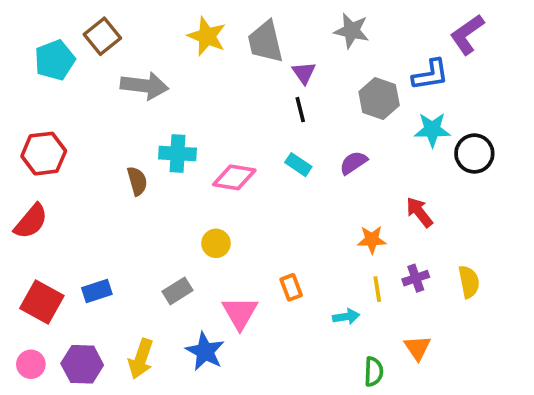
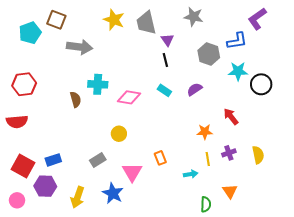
brown square: (102, 36) -> (56, 20), turned -30
red semicircle: (31, 221) -> (17, 122), turned 45
purple hexagon: (82, 364) -> (45, 186), moved

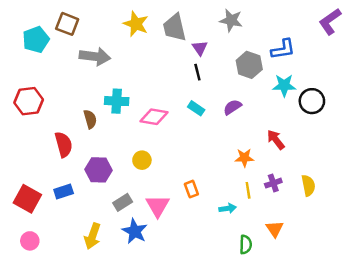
purple L-shape: (257, 19) -> (330, 22), moved
red semicircle: (17, 122) -> (64, 144), moved, turned -100
gray rectangle: (98, 160) -> (123, 202), moved
purple hexagon: (45, 186) -> (99, 170), moved
pink circle: (17, 200) -> (30, 241), moved

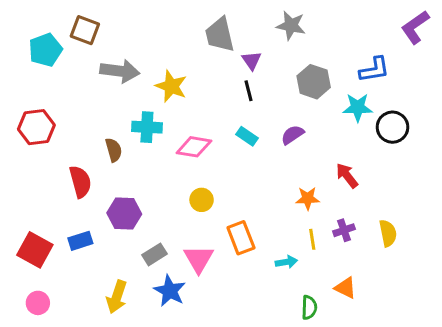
yellow star: (136, 24) -> (171, 86), moved
blue L-shape: (283, 49) -> (374, 70), moved
yellow circle: (142, 160) -> (202, 200), moved
orange rectangle: (191, 189) -> (241, 238), size x1.5
orange triangle: (275, 229) -> (346, 288), turned -30

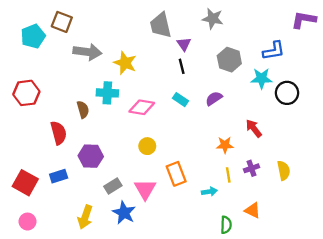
purple L-shape: (415, 27) -> (304, 20), turned 45

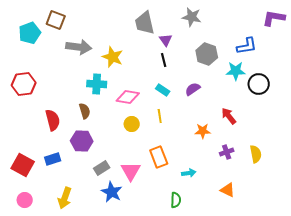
brown semicircle: (83, 110) -> (85, 111), moved
yellow circle: (147, 146) -> (132, 124), moved
yellow line: (228, 175) -> (160, 116), moved
yellow arrow: (85, 217) -> (65, 198), moved
green semicircle: (226, 225) -> (176, 200), moved

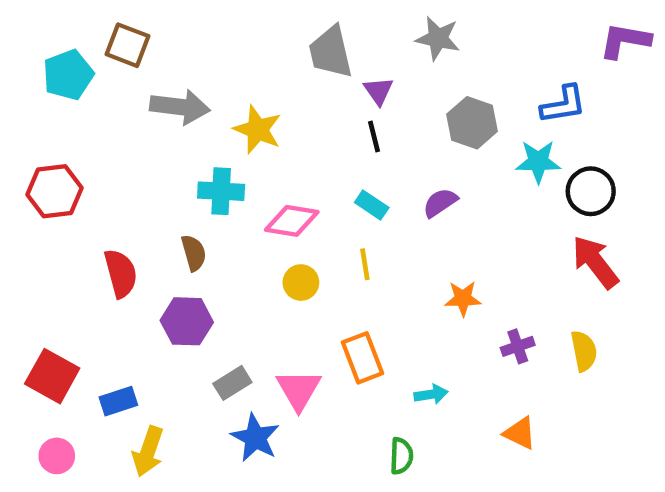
red arrow: (229, 116) -> (595, 262), moved, size x1.4
blue rectangle: (53, 159) -> (118, 401), moved

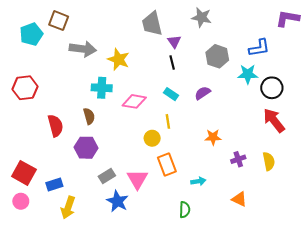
yellow circle: (301, 283) -> (152, 138), moved
pink circle: (57, 456) -> (21, 201), moved

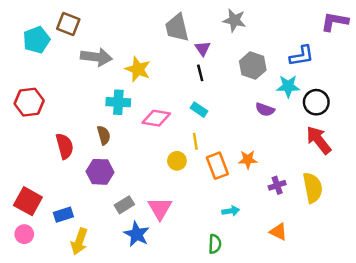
purple semicircle: (203, 93) -> (265, 110), moved, turned -126
yellow semicircle: (269, 161) -> (313, 188), size x1.4
orange rectangle: (167, 164) -> (217, 166), moved

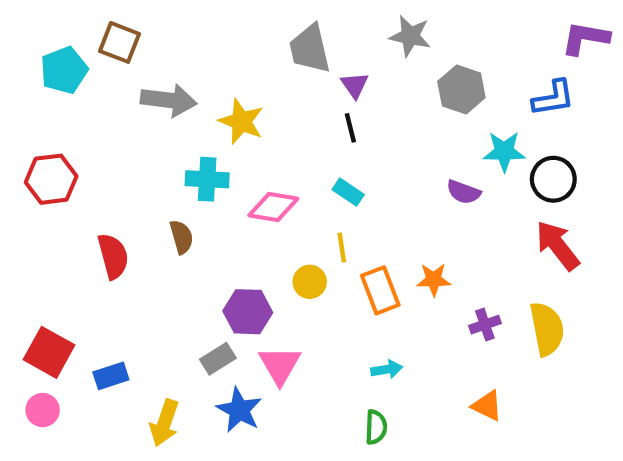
blue L-shape: (302, 56) -> (553, 98), moved
gray hexagon: (253, 66) -> (461, 89), moved
purple hexagon: (100, 172) -> (248, 312), moved
cyan arrow: (231, 211) -> (387, 369), moved
yellow arrow: (79, 241) -> (164, 423), moved

